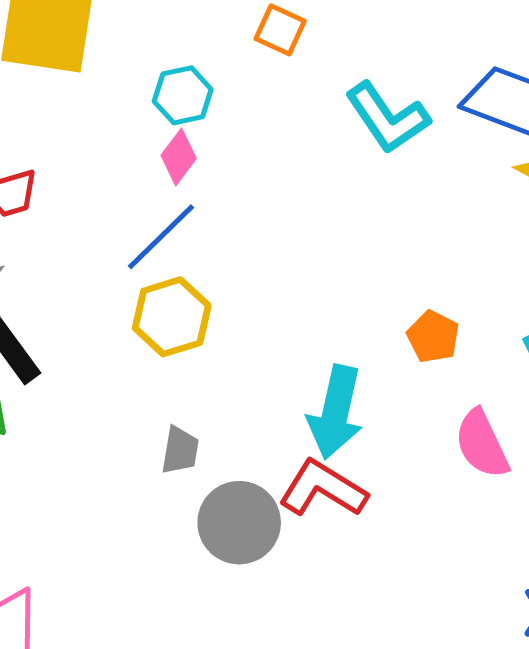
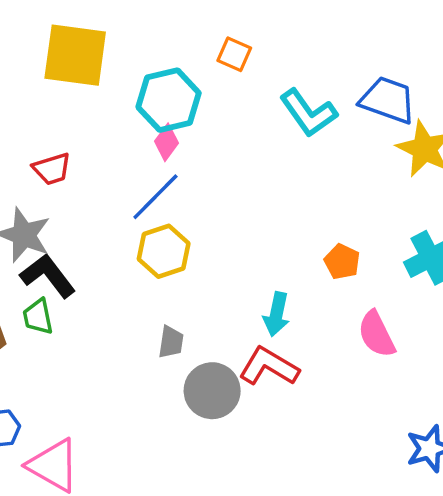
cyan hexagon: (183, 95) -> (169, 100), size x1.6
cyan arrow: (336, 412) -> (276, 314), size x0.7

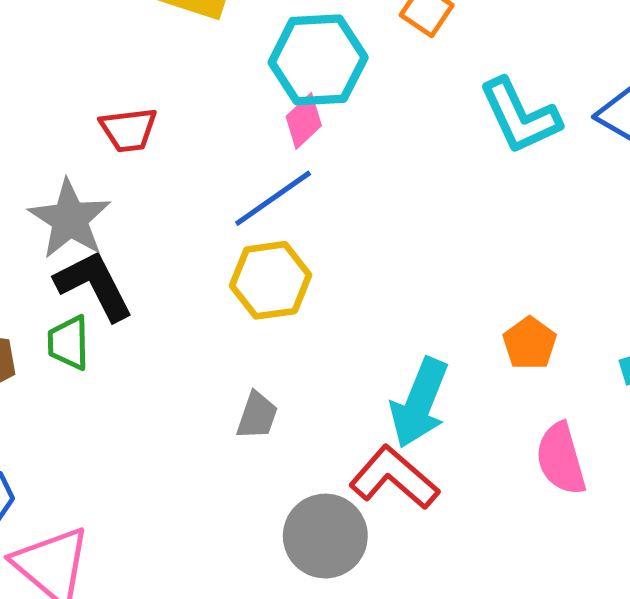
cyan arrow: (276, 314) -> (419, 403), size x1.4
gray circle: (212, 391) -> (325, 536), moved

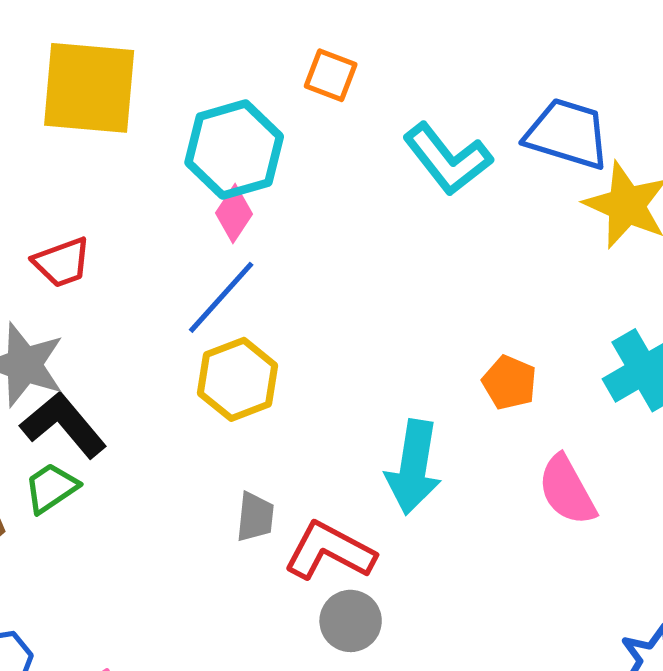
green trapezoid: (69, 343) -> (51, 488), turned 70
red L-shape: (394, 478) -> (330, 551), moved
gray circle: (325, 536) -> (351, 621), size x0.7

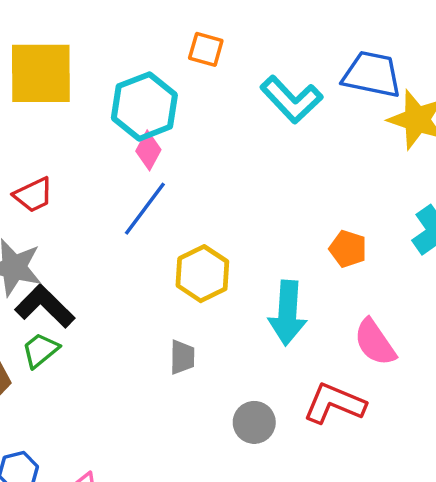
yellow hexagon: (238, 379) -> (202, 274), moved
pink semicircle: (567, 490) -> (375, 342), moved
red L-shape: (330, 551) -> (334, 403), moved

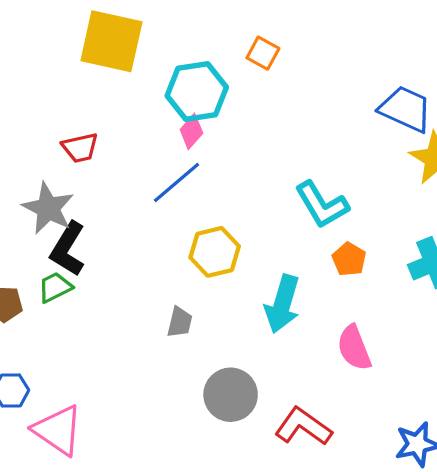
cyan L-shape: (291, 99) -> (322, 205), moved
black L-shape: (45, 306) -> (68, 249), turned -116
red L-shape: (334, 403) -> (303, 427), moved
gray circle: (254, 422) -> (231, 395), size x1.4

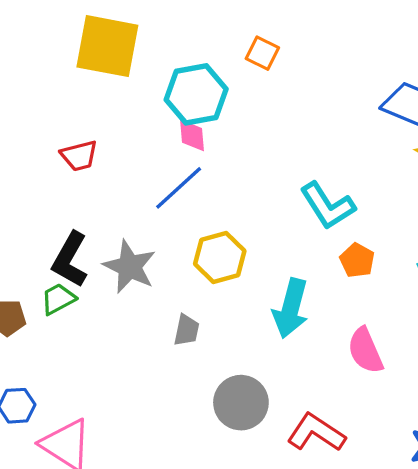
pink diamond: (191, 131) -> (192, 135), turned -44
gray star: (48, 208) -> (130, 267), moved

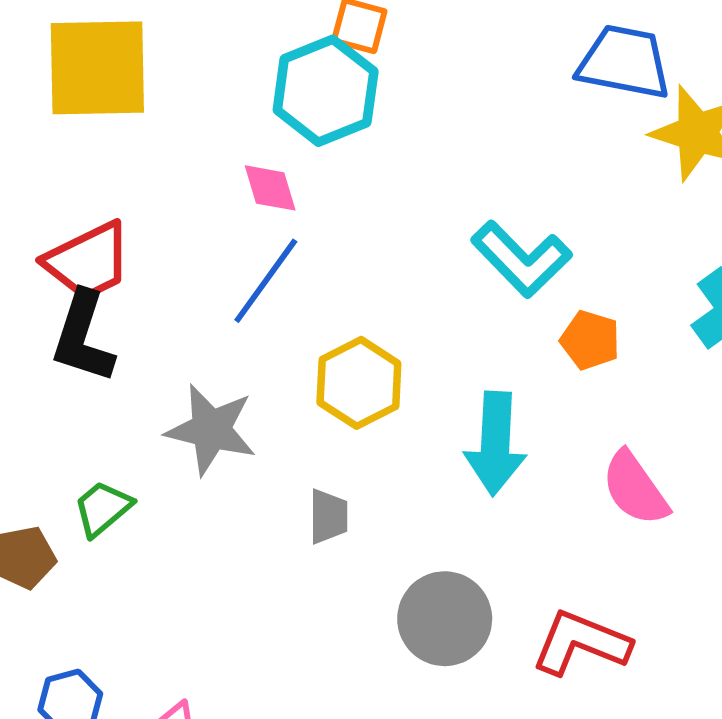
cyan hexagon: (196, 94) -> (326, 91), moved
red trapezoid: (79, 156) -> (88, 261), size x1.4
black L-shape: (70, 260) -> (83, 337), moved

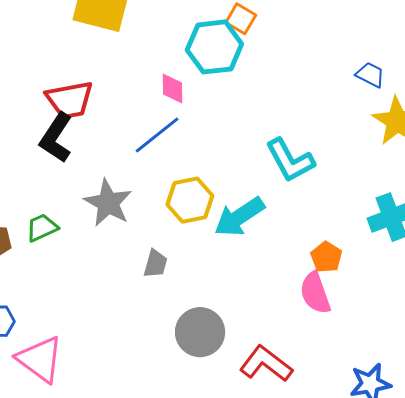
blue trapezoid: (624, 62) -> (370, 75), size x0.6
orange pentagon: (590, 340) -> (326, 257), moved
cyan arrow: (495, 444) -> (239, 217), moved, turned 38

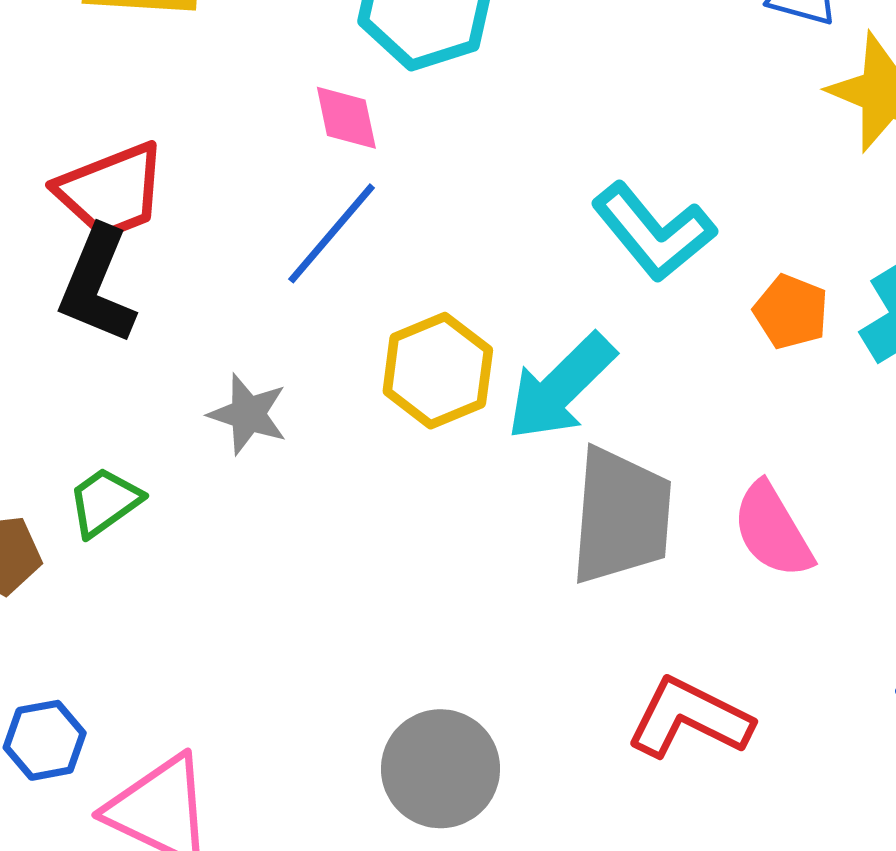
gray star: (108, 203) -> (248, 414), size x0.7
orange pentagon: (326, 257) -> (791, 312), moved
gray trapezoid: (155, 264) -> (621, 516), moved, size x2.0
gray circle: (200, 332) -> (441, 769), moved

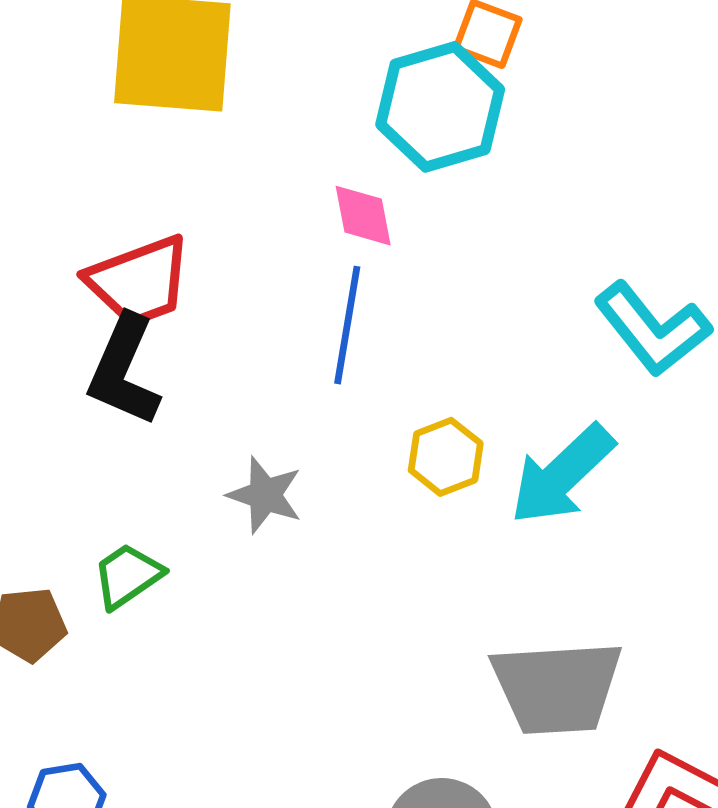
blue line: (332, 233) -> (347, 325), turned -32
yellow hexagon: (438, 371) -> (446, 457), size x0.7
gray trapezoid: (621, 516) -> (557, 687), moved, turned 81

